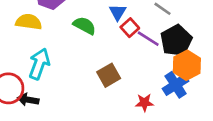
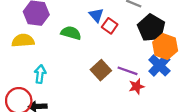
purple line: (148, 39) -> (127, 71), moved
cyan arrow: (39, 64) -> (40, 74), size x0.7

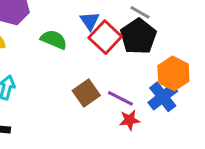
red square: (110, 26) -> (105, 37), size x1.5
black pentagon: (151, 28) -> (138, 36), moved

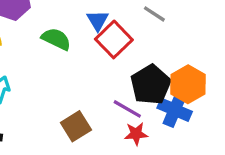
black pentagon: (138, 36) -> (151, 85), moved
brown square: (86, 93) -> (76, 126), moved
blue cross: (163, 97) -> (175, 110), turned -32

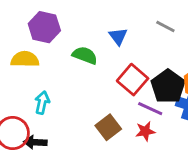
red square: (114, 39) -> (133, 80), moved
red star: (136, 134) -> (145, 131), moved

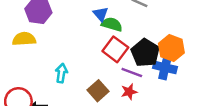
green semicircle: (85, 55) -> (112, 24), moved
cyan arrow: (42, 103) -> (61, 73), moved

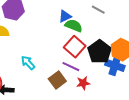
blue triangle: (101, 14) -> (65, 16), turned 40
purple line: (132, 72) -> (71, 67), moved
cyan arrow: (61, 73) -> (28, 63), turned -56

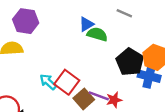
red square: (75, 47) -> (67, 82), moved
purple line: (71, 67) -> (99, 96), moved

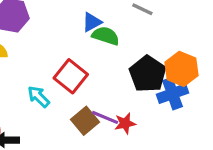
blue cross: (149, 76) -> (173, 94), turned -35
red square: (67, 82) -> (71, 76), moved

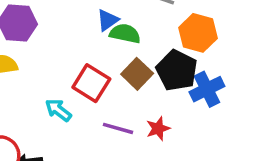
orange hexagon: (181, 69) -> (198, 33), moved
purple line: (105, 117) -> (118, 128), moved
brown square: (85, 121) -> (137, 74), moved

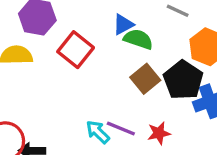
red square: (91, 83) -> (76, 50), moved
cyan arrow: (58, 110) -> (98, 132), moved

